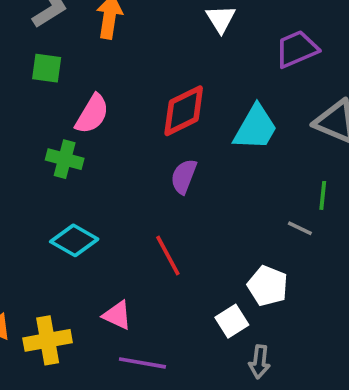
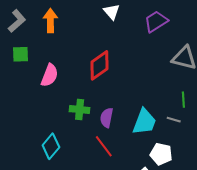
cyan trapezoid: (255, 128) -> (144, 122), moved
green cross: (65, 159) -> (80, 110), moved
purple semicircle: (184, 176) -> (107, 118), moved
cyan diamond: (74, 240) -> (51, 146), turned -70

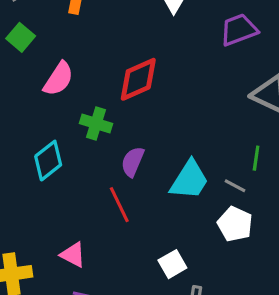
green square: (21, 54) -> (21, 37), turned 30
green cross: (80, 110) -> (96, 123), moved
cyan diamond: (51, 146) -> (48, 161), moved
white pentagon: (161, 154) -> (235, 224), moved

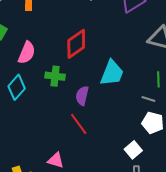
cyan diamond: (48, 161) -> (17, 87), moved
cyan trapezoid: (189, 180) -> (112, 73), moved
white square: (172, 264) -> (133, 150), moved

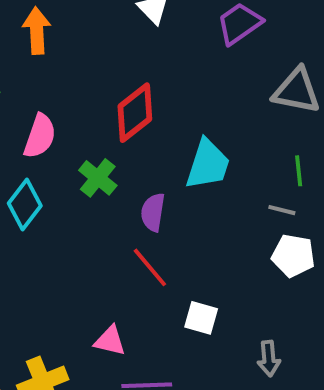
green cross: (55, 76) -> (98, 178), turned 36
white square: (133, 150) -> (201, 318), moved, turned -30

